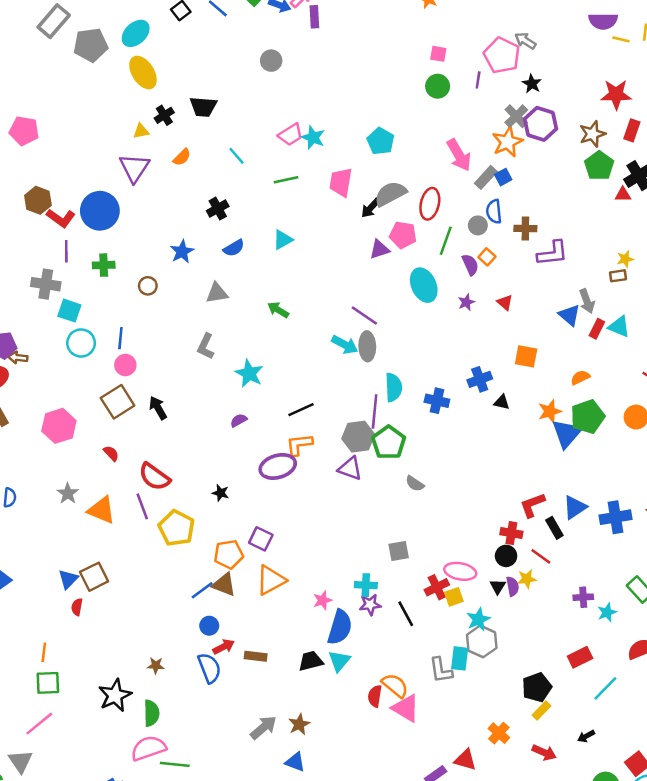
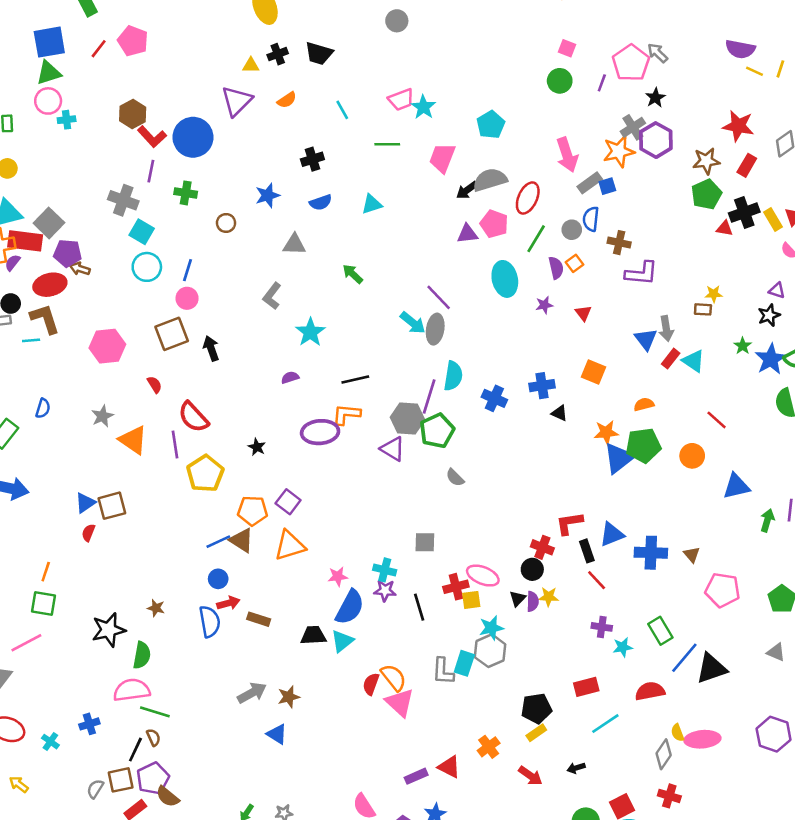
red line: (541, 556) -> (597, 580), moved

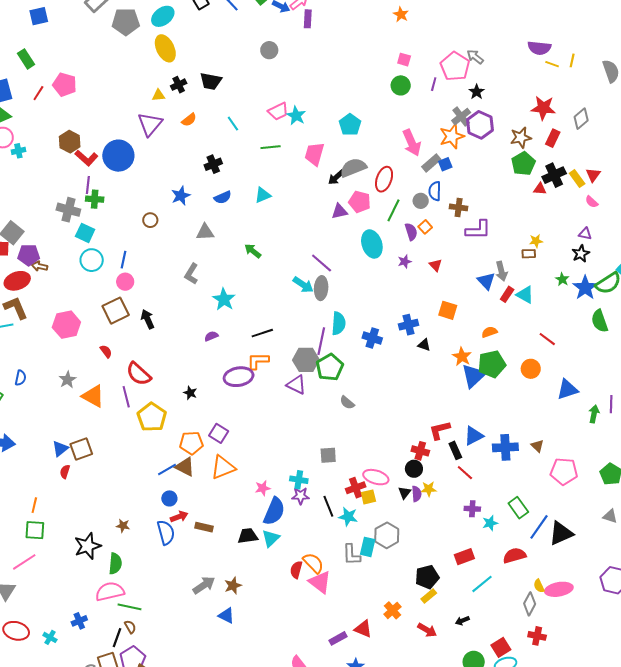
green cross: (186, 193) -> (95, 199), moved
orange star: (606, 432) -> (462, 357), turned -30
cyan star: (491, 628) -> (348, 517), moved, turned 30

